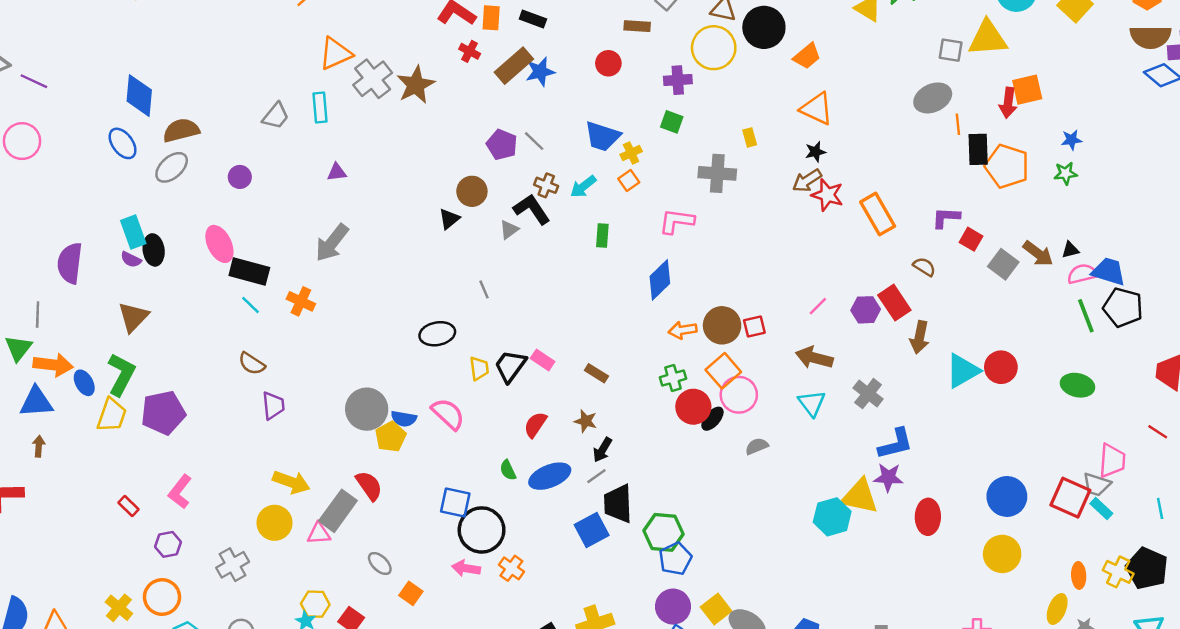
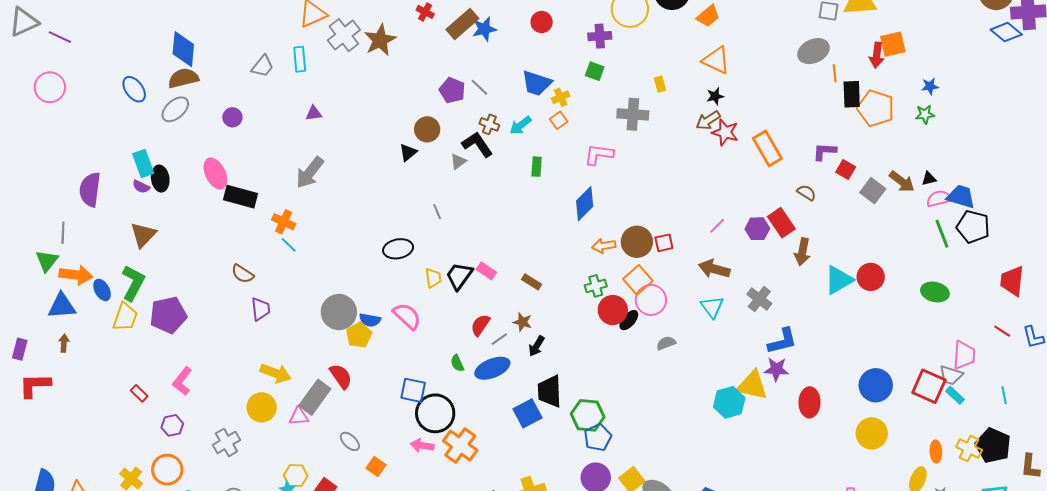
blue diamond: (139, 96) -> (183, 49), moved
cyan line: (251, 305) -> (289, 245), moved
gray line: (596, 476) -> (499, 339), moved
orange cross: (511, 568) -> (460, 445), size x1.6

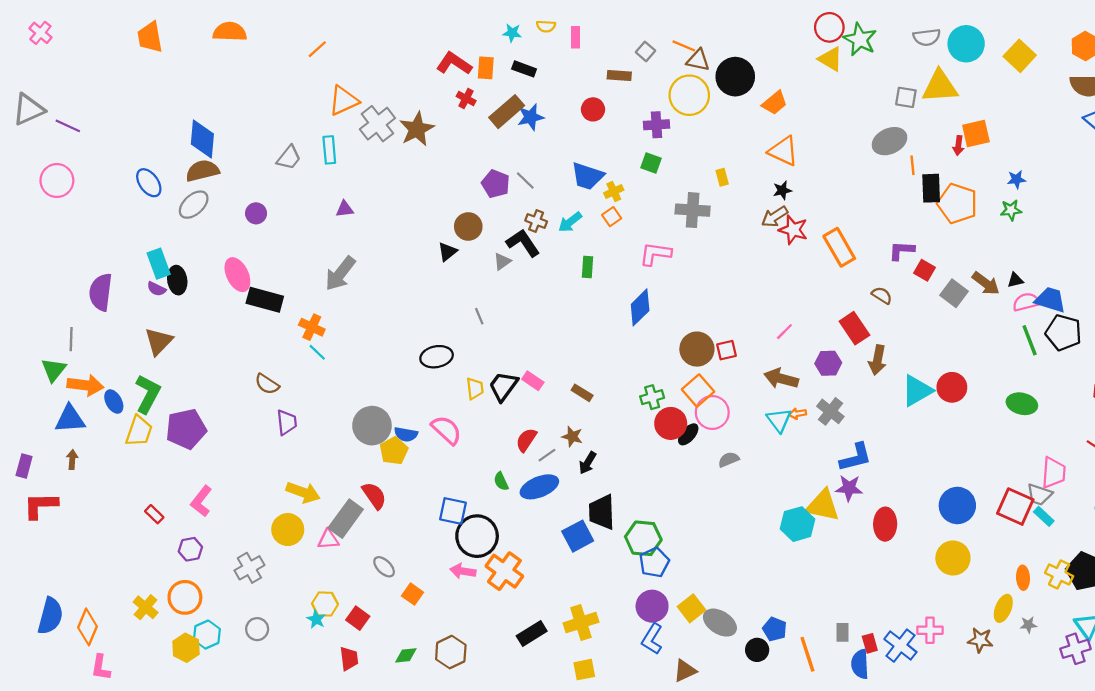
red arrow: (877, 55) -> (958, 146), size x0.7
purple hexagon: (757, 229) -> (828, 363), moved
orange arrow: (604, 246) -> (798, 414), moved, size x0.7

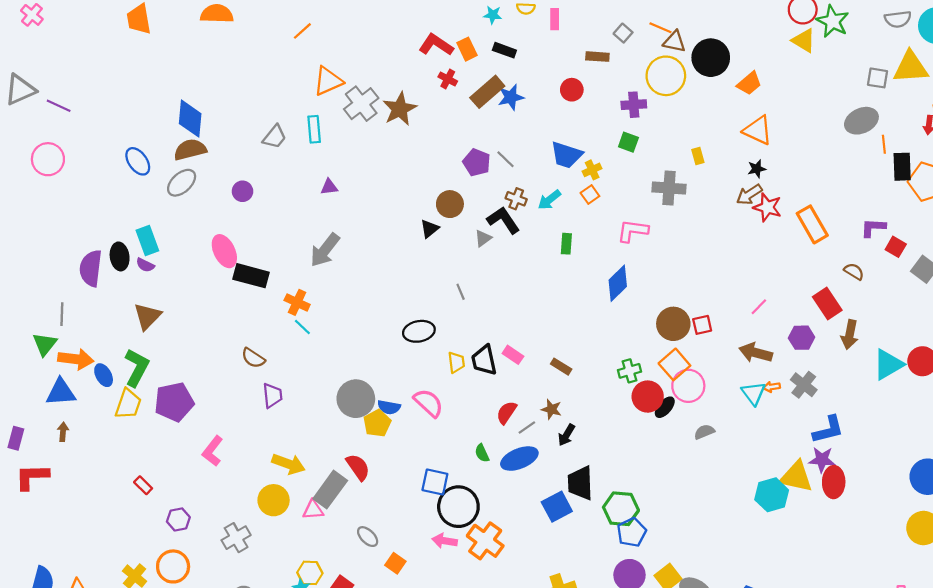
orange rectangle: (486, 68) -> (467, 49), turned -30
black ellipse: (177, 280) -> (120, 256), moved
black trapezoid: (503, 386) -> (484, 360), turned -48
pink L-shape: (201, 501) -> (213, 451), moved
red ellipse: (885, 524) -> (834, 482), moved

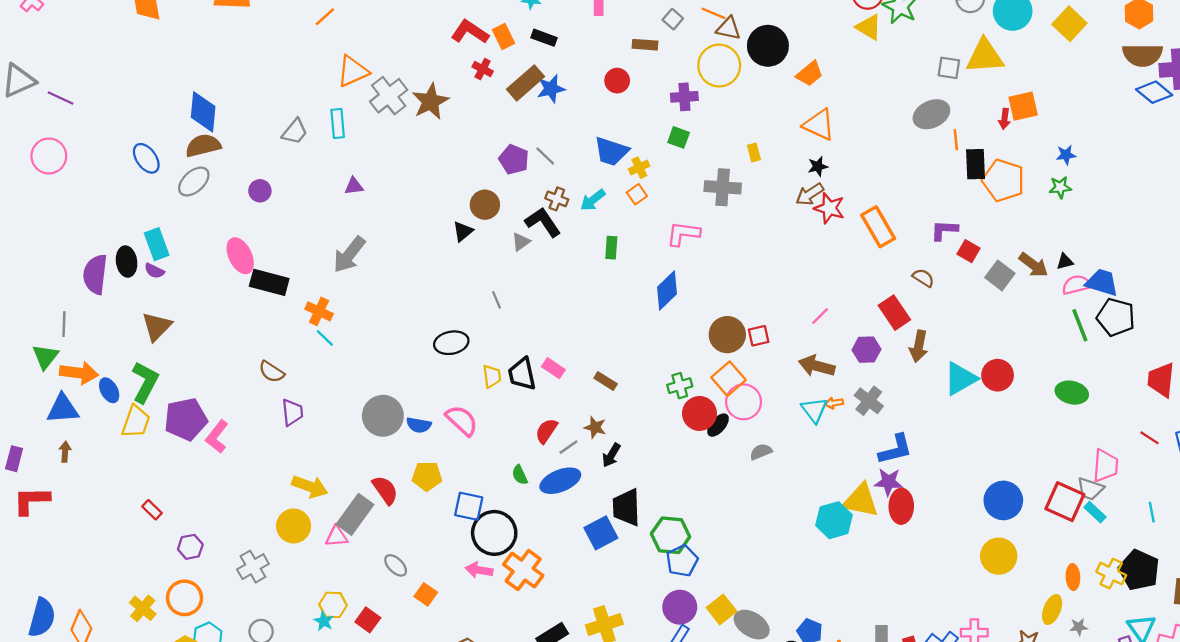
yellow pentagon: (377, 423) -> (427, 476), moved, turned 30
pink L-shape: (213, 451) -> (217, 437), moved

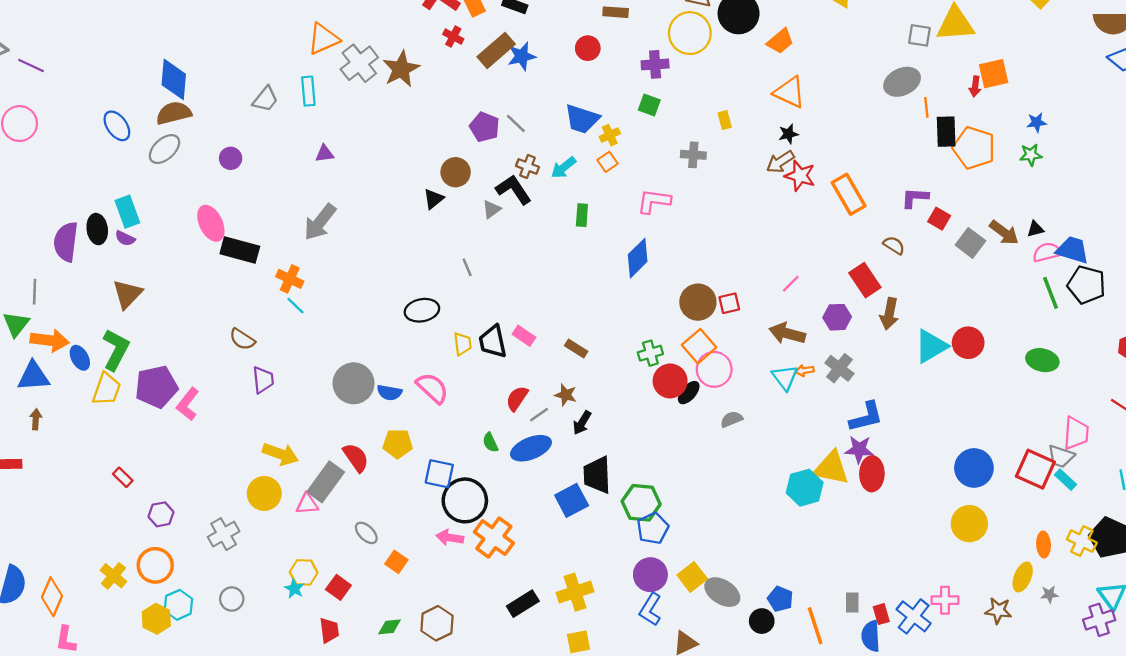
gray cross: (723, 187) -> (693, 155), size x0.7

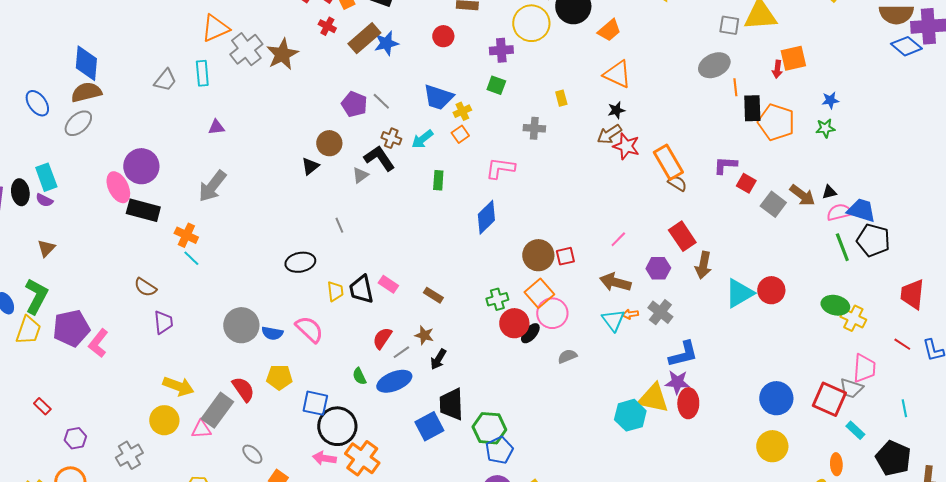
purple circle: (231, 158) -> (141, 166), moved, size x1.8
brown semicircle: (894, 245) -> (677, 183), moved
brown triangle: (127, 294) -> (46, 248), size x0.7
cyan rectangle: (1066, 480) -> (855, 430), moved
yellow cross: (1082, 541) -> (853, 318), moved

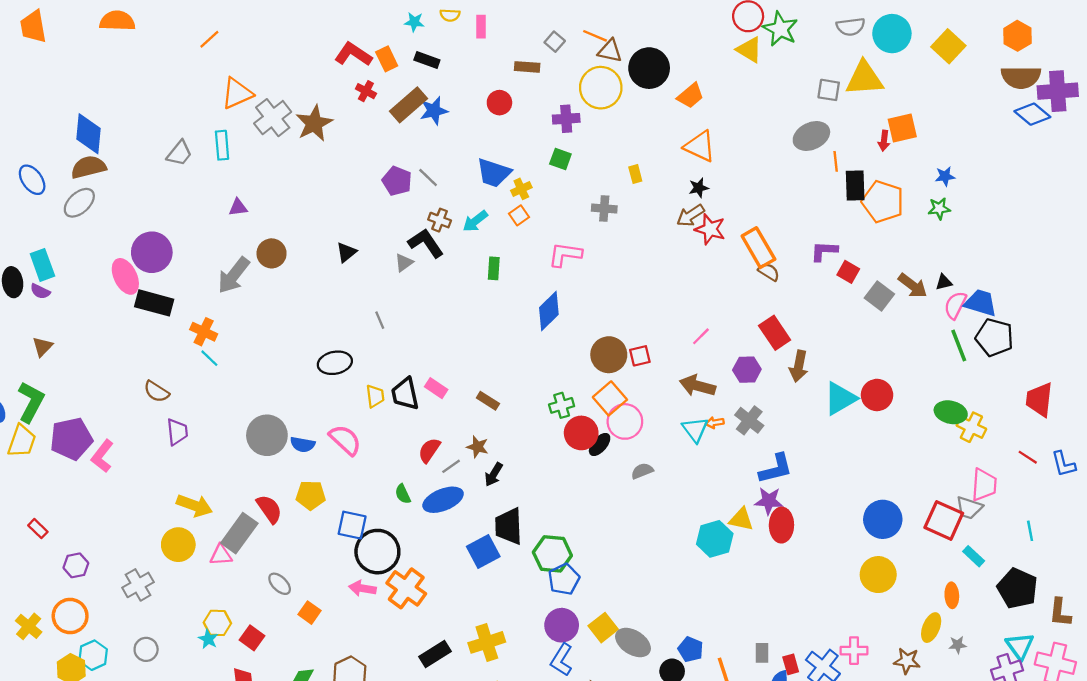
brown circle: (329, 143) -> (272, 253), moved
pink semicircle: (839, 212) -> (955, 305), turned -50
yellow triangle: (653, 398) -> (741, 519), size x0.7

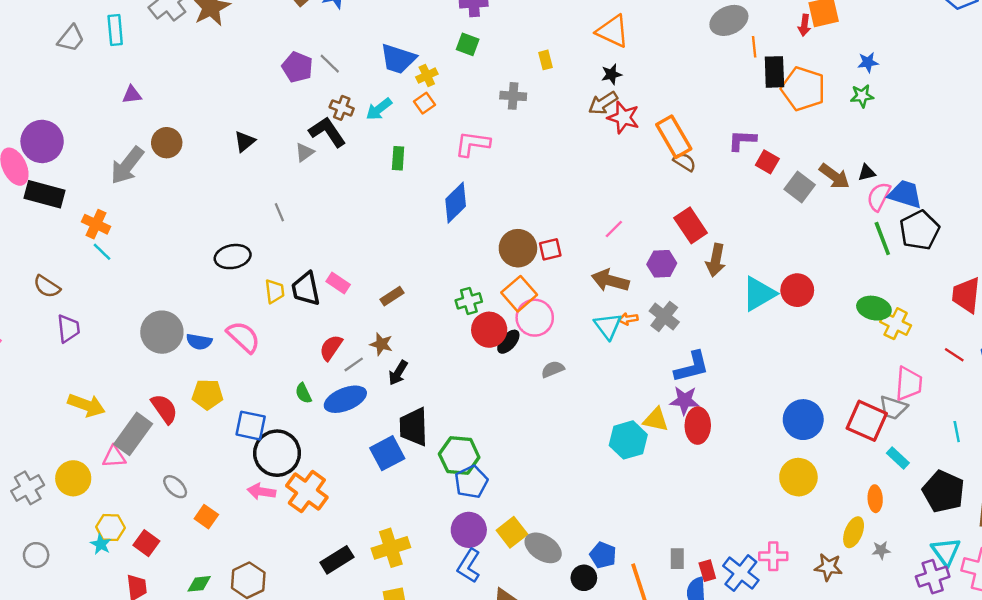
black pentagon: (994, 337) -> (919, 230), turned 30
brown rectangle: (488, 401) -> (392, 296), turned -65
yellow circle: (178, 545) -> (73, 478), moved

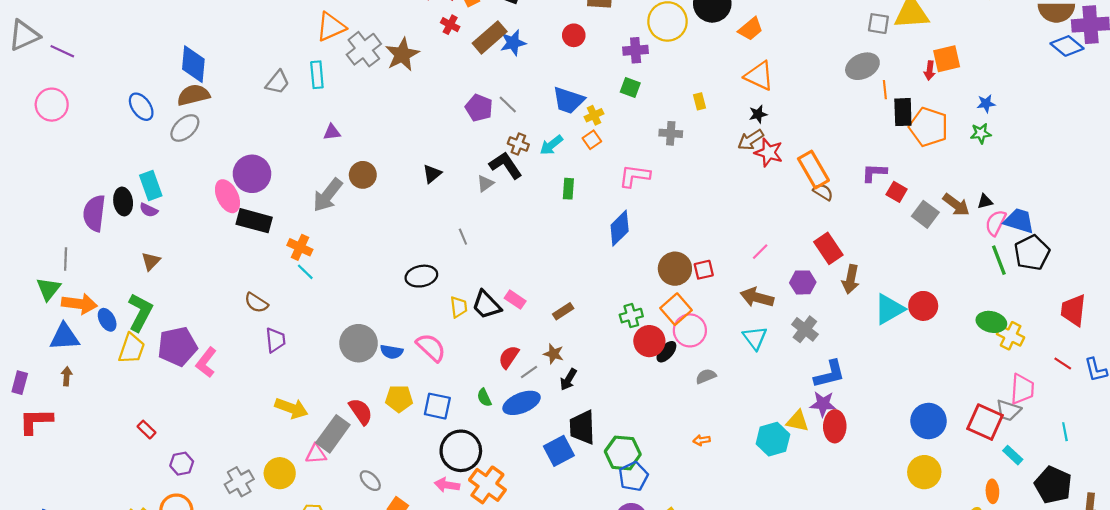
black trapezoid: (306, 289) -> (486, 305), turned -32
orange arrow: (628, 319) -> (702, 440), moved
blue square: (251, 426) -> (437, 406), moved

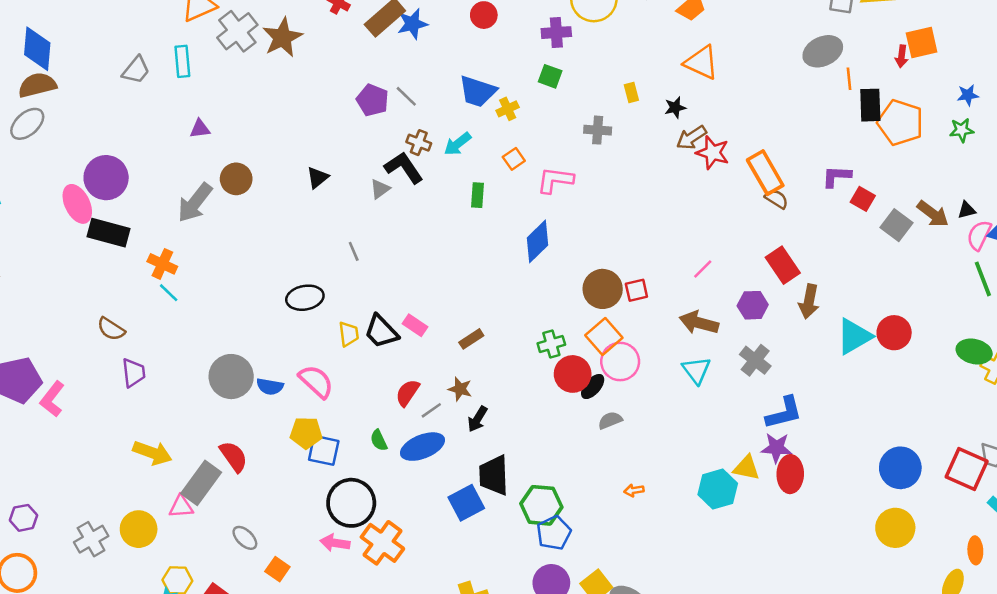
black star: (758, 114) -> (675, 108), moved
orange square: (592, 140) -> (514, 159), moved
gray semicircle: (706, 376) -> (610, 420), moved
yellow pentagon: (399, 399) -> (306, 433), moved

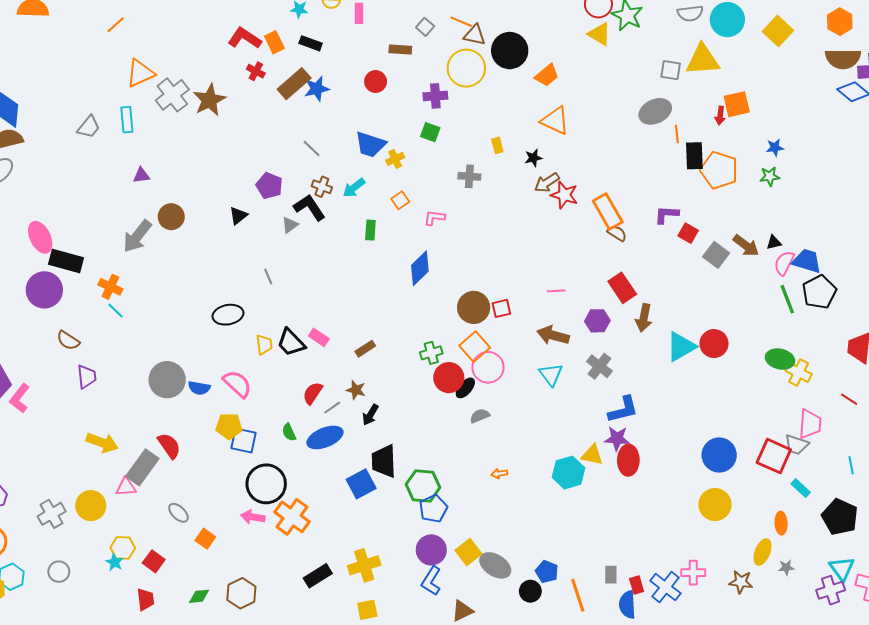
purple pentagon: (372, 100) -> (269, 186), moved
purple circle: (106, 178) -> (44, 290), moved
pink L-shape: (555, 180) -> (434, 218), size x0.7
pink line: (703, 269) -> (556, 291), turned 42

